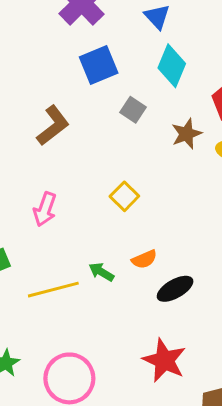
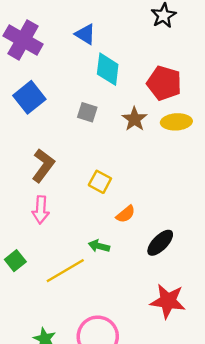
blue square: (99, 65) -> (29, 97), moved
brown L-shape: (53, 126) -> (43, 166), moved
orange semicircle: (144, 259) -> (126, 214), moved

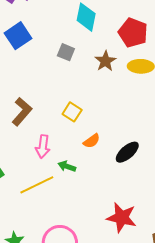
brown L-shape: (43, 166) -> (22, 112), moved
pink arrow: (41, 210) -> (43, 147), moved
black ellipse: (160, 243) -> (127, 152), moved

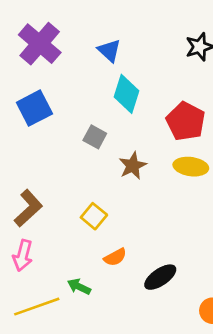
brown star: (105, 61) -> (133, 166), moved
pink arrow: (43, 147) -> (23, 255), moved

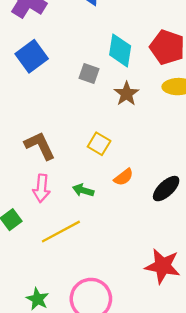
cyan diamond: (126, 94) -> (120, 50), moved
brown L-shape: (28, 208) -> (40, 146), turned -64
green arrow: (79, 287) -> (83, 190), moved

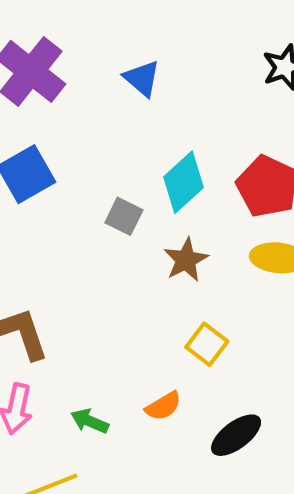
cyan diamond: (120, 50) -> (184, 182), turned 32
yellow square: (99, 144) -> (207, 344), moved

